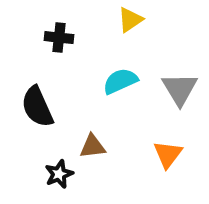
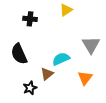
cyan semicircle: (120, 81) -> (61, 59), moved
brown triangle: (93, 146) -> (47, 74), turned -32

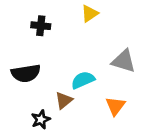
gray triangle: (91, 45) -> (124, 61), turned -42
black semicircle: (19, 54) -> (26, 73), turned -75

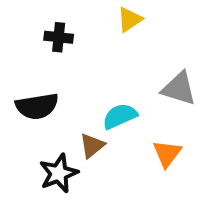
black star: (41, 119) -> (59, 173), size x1.4

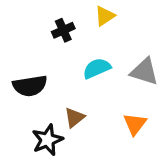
black cross: (59, 37) -> (63, 30), moved, turned -30
cyan semicircle: (120, 116) -> (97, 68), moved

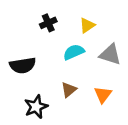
yellow triangle: (105, 16) -> (87, 25), moved
brown triangle: (74, 118) -> (69, 90), moved

